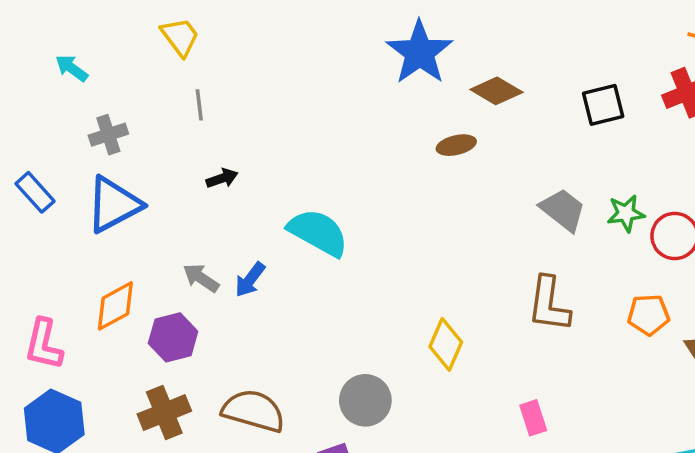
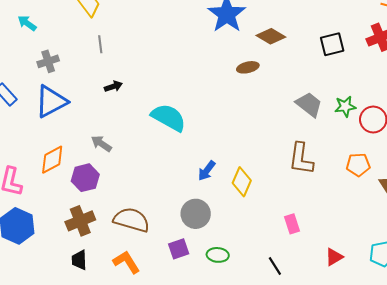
blue arrow: (250, 280) -> (207, 171), moved

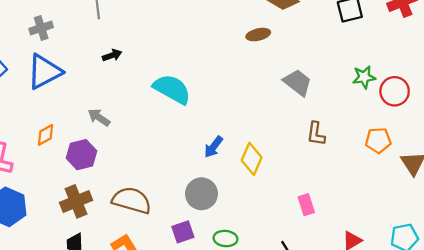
gray trapezoid: (309, 104) -> (297, 83), moved
brown L-shape: (301, 159) -> (316, 134), size x0.7
orange diamond: (52, 160) -> (46, 135), size x0.7

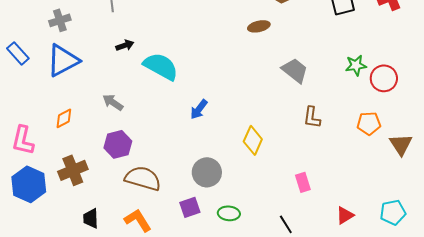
cyan semicircle: (172, 89) -> (161, 66), moved
blue arrow: (213, 147) -> (199, 109), moved
purple hexagon: (81, 155) -> (118, 144), moved
brown cross: (76, 201) -> (73, 170), moved

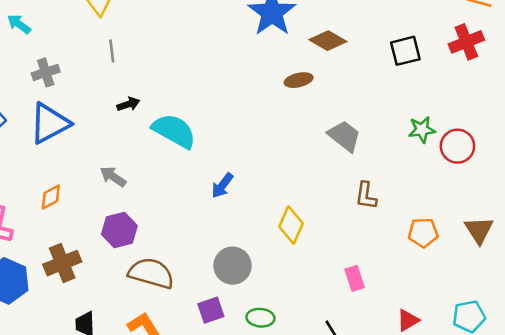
orange pentagon: (369, 123) -> (423, 233), moved

